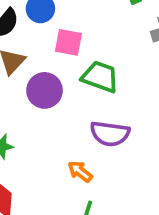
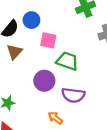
purple circle: (45, 90) -> (44, 81), moved

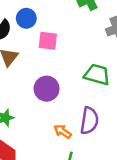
green trapezoid: (67, 61) -> (97, 75), moved
purple semicircle: (73, 95) -> (89, 121), moved, turned -85

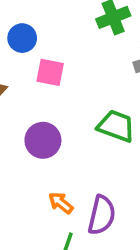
purple semicircle: (89, 121) -> (102, 215), moved

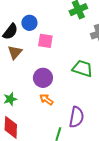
orange arrow: (61, 203) -> (46, 99), moved

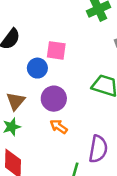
blue circle: (29, 23) -> (37, 68), moved
brown triangle: (15, 52) -> (16, 101), moved

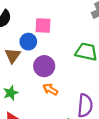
brown triangle: (16, 101) -> (13, 56), moved

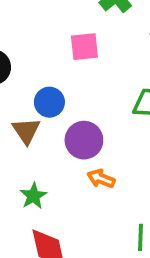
pink square: (43, 25) -> (84, 47), moved

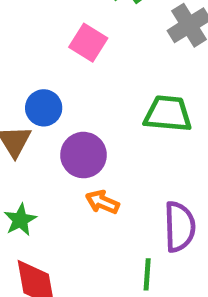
pink square: (84, 47) -> (88, 43), turned 36

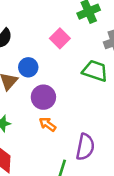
green trapezoid: (168, 114) -> (95, 71), moved

